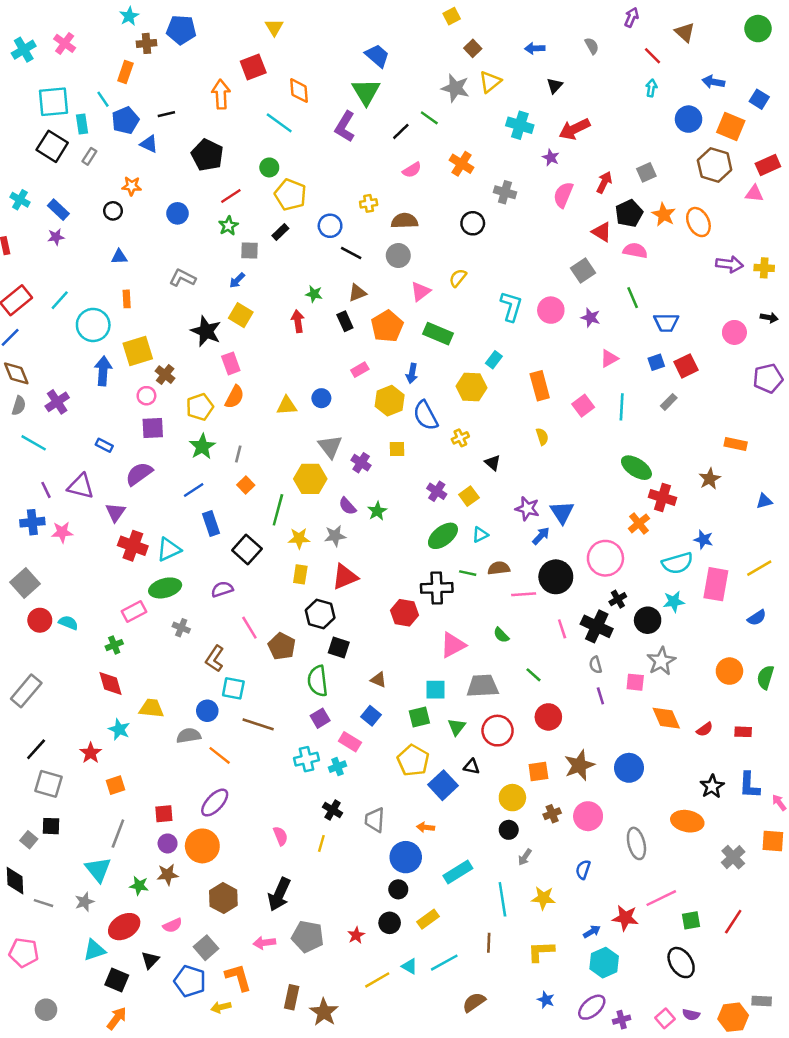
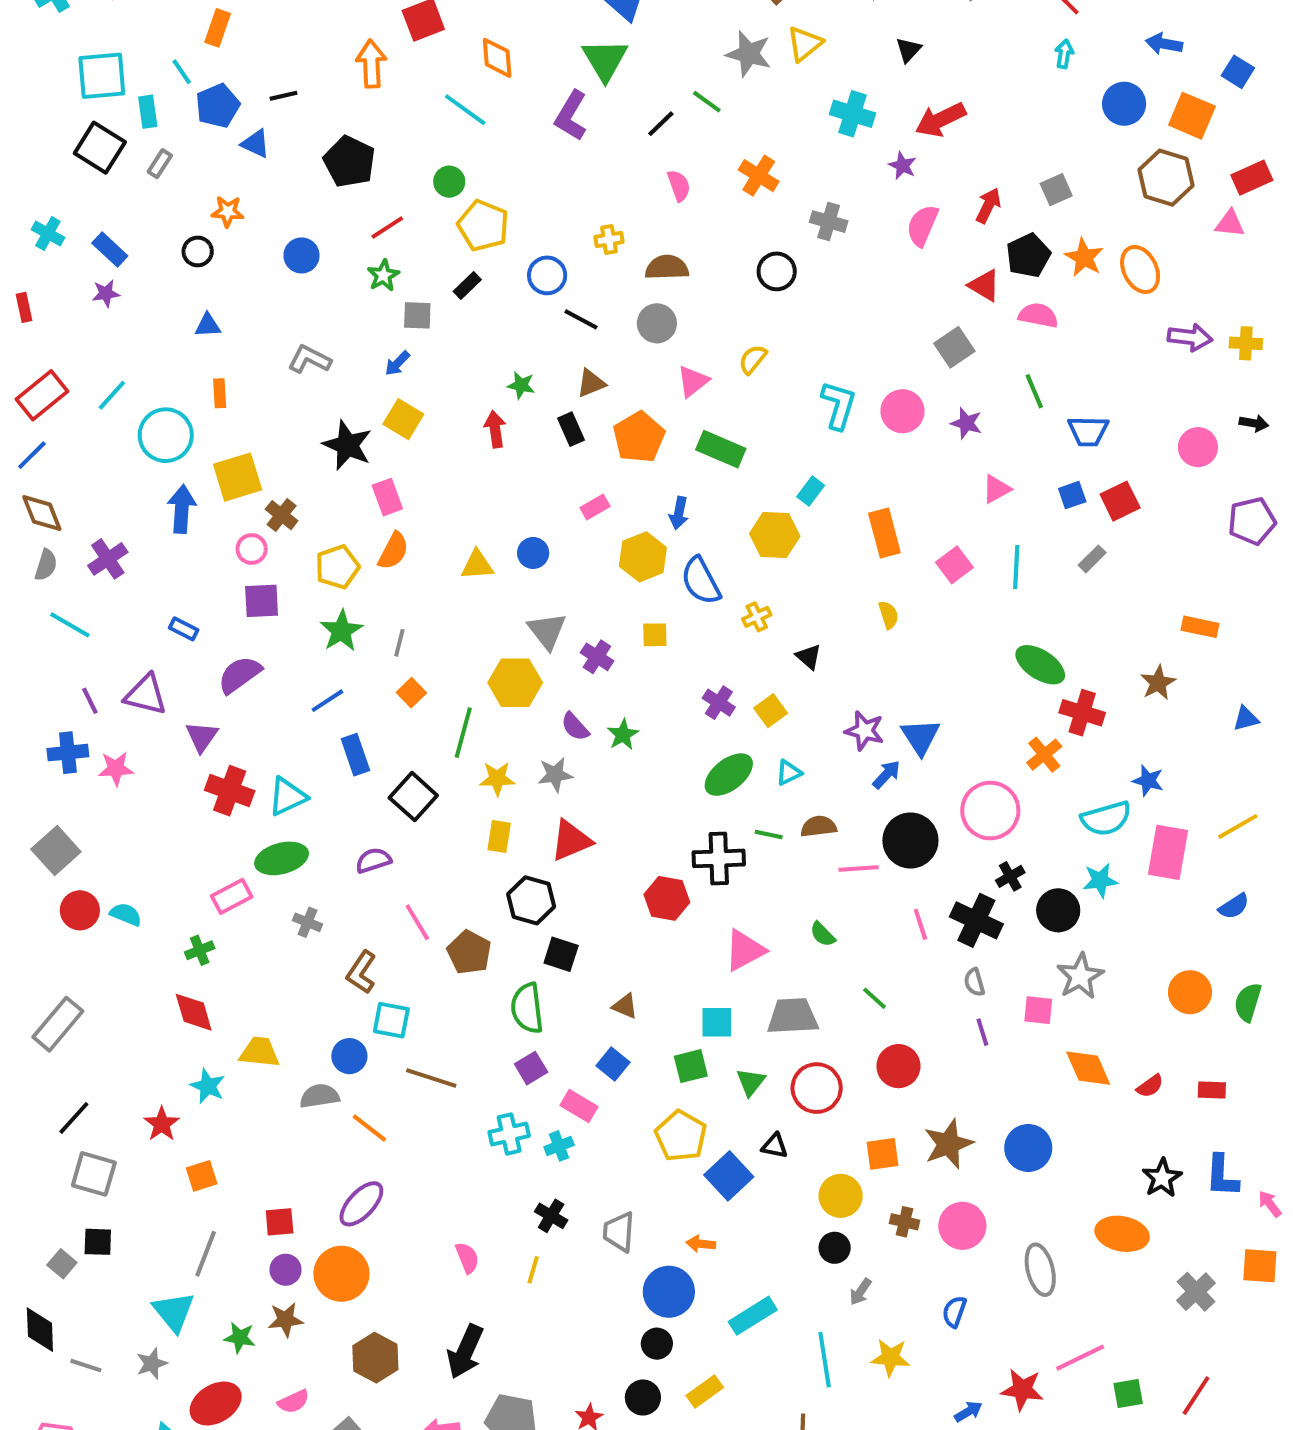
pink semicircle: (412, 170) -> (679, 186), turned -78
brown cross: (552, 814) -> (904, 1222), turned 35

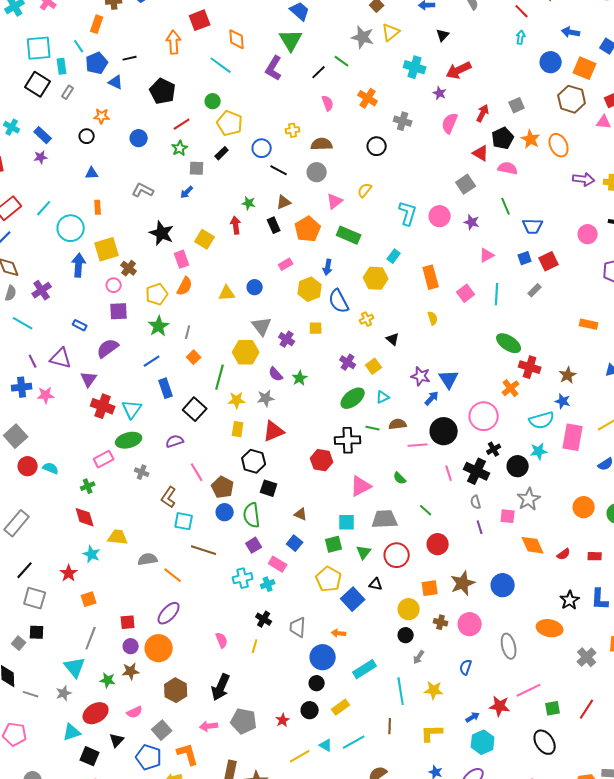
yellow square: (403, 419) -> (205, 239), moved
brown star: (1158, 683) -> (568, 375), moved
cyan triangle: (288, 797) -> (132, 409), turned -30
blue circle: (349, 1056) -> (225, 512), moved

